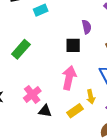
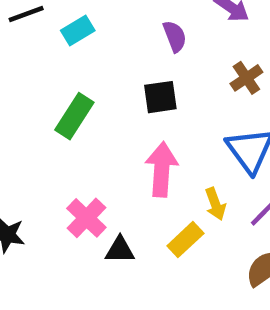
purple semicircle: (87, 27) -> (175, 36), moved
green rectangle: (21, 49) -> (74, 116), moved

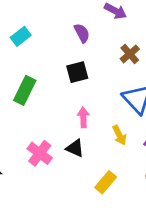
pink arrow: (162, 169) -> (83, 117), size x0.6
yellow rectangle: (185, 240) -> (106, 182), moved
black triangle: (120, 250) -> (75, 148), moved, turned 30

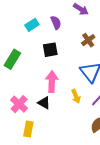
cyan rectangle: (21, 36) -> (32, 25), moved
pink arrow: (83, 117) -> (52, 82), size x1.5
yellow rectangle: (106, 182) -> (28, 129), moved, turned -35

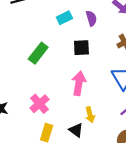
yellow arrow: (76, 96) -> (90, 115), moved
black triangle: (44, 103) -> (76, 130), moved

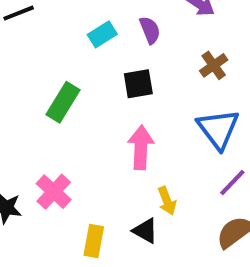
pink cross: (40, 104) -> (54, 192), moved

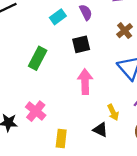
yellow arrow: (167, 201) -> (113, 112), moved
black triangle: (145, 231) -> (100, 130), moved

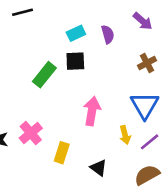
black square: (81, 44) -> (75, 61), moved
yellow arrow: (113, 112) -> (125, 135), moved
yellow rectangle: (61, 139) -> (62, 153), moved

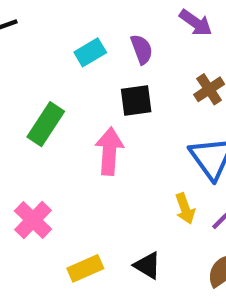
black square: (75, 61) -> (136, 101), moved
pink arrow: (92, 111) -> (109, 151), moved
yellow rectangle: (62, 153) -> (85, 268), moved, turned 54

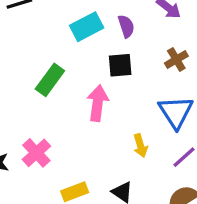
cyan rectangle: (90, 52) -> (87, 27), size x1.4
yellow arrow: (185, 209) -> (140, 146), moved

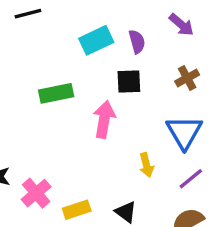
green rectangle: (50, 80) -> (56, 93), turned 40
pink cross: (36, 153) -> (36, 193), moved

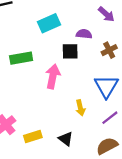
purple semicircle: (137, 42) -> (84, 34), moved, turned -70

